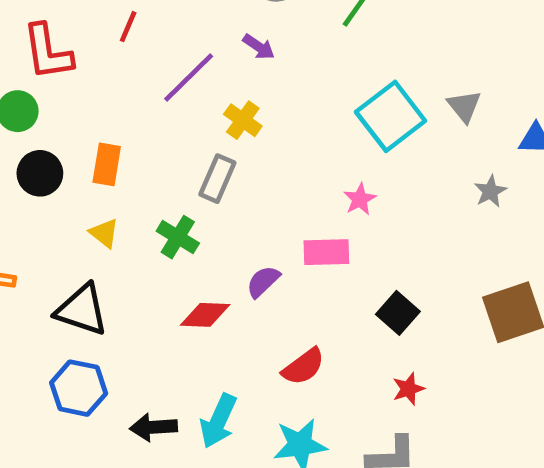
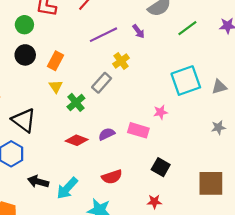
gray triangle: (464, 106) -> (219, 87), turned 35
yellow triangle: (104, 233) -> (56, 86), moved
black square: (398, 313) -> (161, 167), turned -30

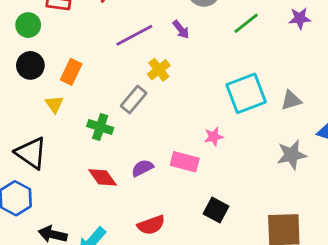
yellow triangle: (56, 86) -> (54, 104), moved
green cross: (76, 102) -> (100, 127), turned -30
gray star: (218, 127) -> (292, 155), size x1.5
red diamond: (77, 140) -> (103, 177), turned 35

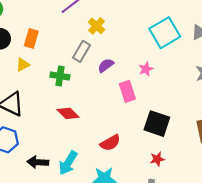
yellow triangle: (54, 104) -> (23, 65), turned 48
pink rectangle: (185, 162) -> (127, 91), turned 66
purple semicircle: (142, 168) -> (106, 65), moved
black square: (216, 210) -> (157, 124), size x1.4

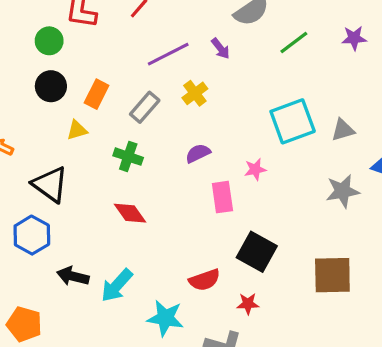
gray rectangle: (81, 51) -> (145, 107), moved
red semicircle: (110, 143) -> (204, 280), moved

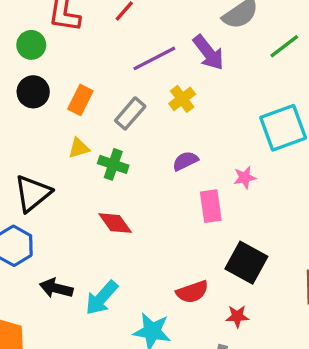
purple arrow: (220, 48) -> (208, 53), size x1.6
yellow triangle: (77, 130) -> (79, 148), moved
black triangle: (50, 184) -> (33, 193), turned 45

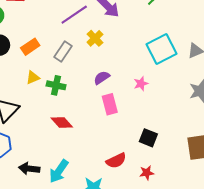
orange rectangle: (80, 100) -> (30, 47), turned 36
pink rectangle: (211, 206) -> (110, 104), moved
black square: (246, 263) -> (148, 138), size x0.7

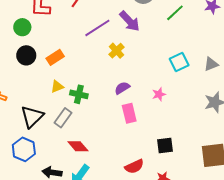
cyan square: (162, 49) -> (179, 62), size x0.7
gray rectangle: (63, 52) -> (63, 118), moved
red diamond: (62, 123) -> (78, 146), moved
black square: (148, 138) -> (165, 146), turned -30

